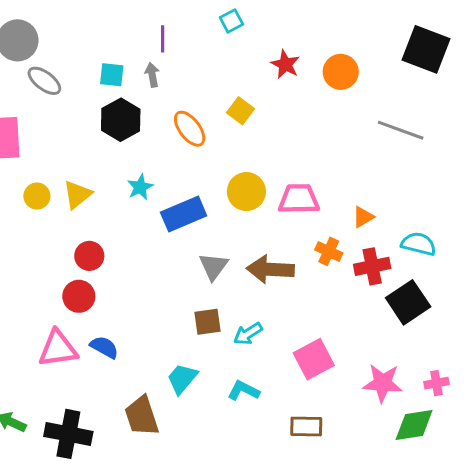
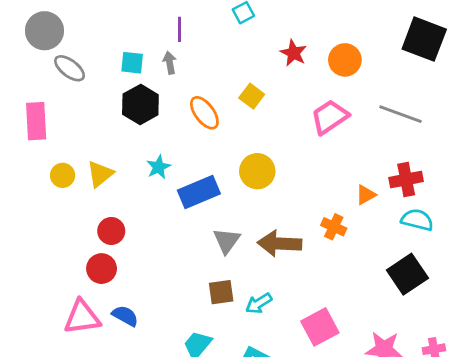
pink trapezoid: (299, 199) -> (330, 117), moved, turned -33
red cross: (372, 266) -> (406, 180), moved

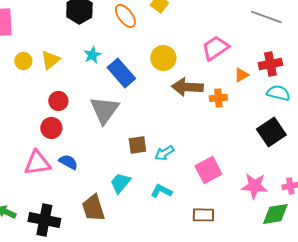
pink trapezoid: (330, 117) -> (215, 48), moved
blue rectangle: (199, 192) -> (121, 73), turned 72
orange cross: (334, 227) -> (218, 98), turned -30
gray triangle: (227, 241) -> (104, 110), moved, size x1.5
brown arrow: (280, 244) -> (187, 87), moved

